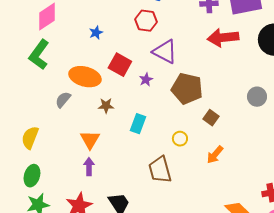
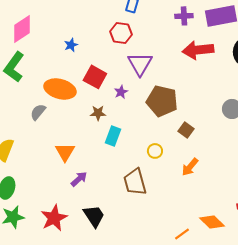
purple triangle: (165, 52) -> (140, 64), turned 32
brown star: (106, 106) -> (98, 113), moved
purple arrow: (89, 167) -> (79, 179), moved, turned 48

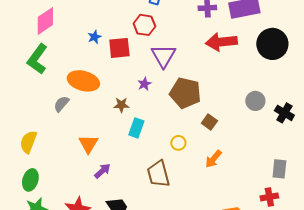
red square: (95, 77) -> (119, 48), moved, turned -35

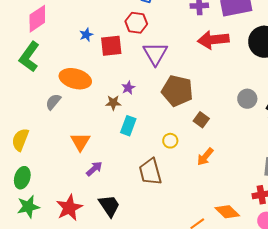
purple star: (144, 84) -> (128, 88), moved

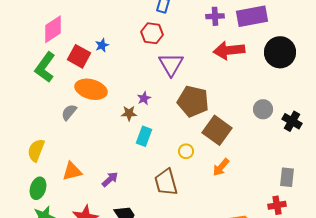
red square: (111, 46) -> (79, 56), moved, turned 35
brown square: (201, 120) -> (217, 130), size x1.8
orange triangle: (80, 142) -> (72, 171), moved, turned 45

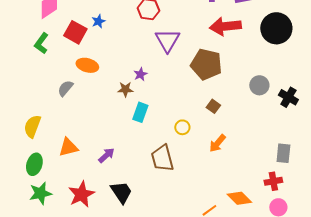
green L-shape: (45, 67) -> (41, 43), size x0.7
orange ellipse: (91, 89) -> (87, 65), size x0.7
brown pentagon: (193, 101) -> (206, 64), moved
brown square: (217, 130) -> (213, 106), size x0.5

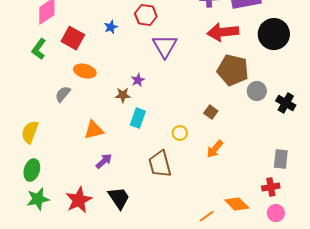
blue star: (98, 21) -> (111, 27), moved
brown pentagon: (206, 64) -> (233, 70), moved
orange triangle: (68, 147) -> (94, 130), moved

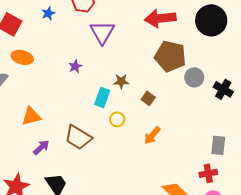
brown star: (123, 95) -> (121, 81), moved
cyan rectangle: (138, 118) -> (102, 97), moved
brown trapezoid: (160, 164) -> (78, 137), moved, turned -44

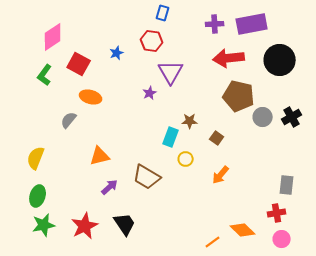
purple star: (75, 66) -> (150, 93), moved
black cross: (223, 89) -> (292, 117), moved, turned 30

